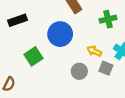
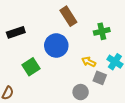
gray circle: (79, 71) -> (81, 92), moved

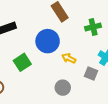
yellow arrow: (89, 62) -> (69, 58), moved
gray circle: (81, 92) -> (63, 88), moved

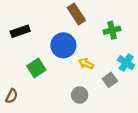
gray square: (91, 73) -> (110, 80), turned 32

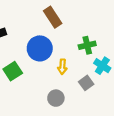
green cross: (112, 30) -> (87, 45), moved
yellow arrow: (86, 64) -> (62, 67), turned -112

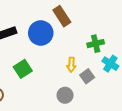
blue circle: (40, 48) -> (41, 33), moved
gray square: (86, 83) -> (87, 76), moved

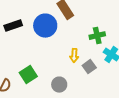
green square: (23, 69) -> (28, 75), moved
gray circle: (65, 95) -> (59, 85), moved

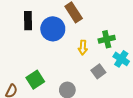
black rectangle: (13, 26) -> (28, 21), moved, turned -72
yellow arrow: (74, 56) -> (83, 48), moved

